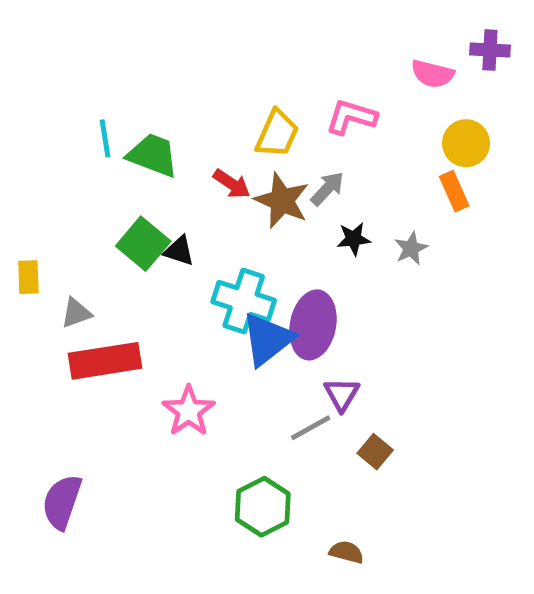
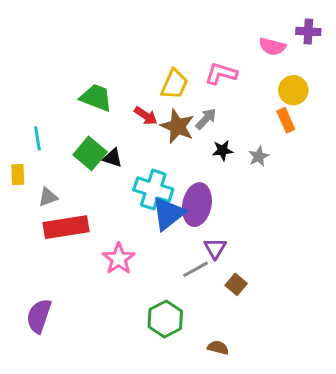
cyan line: (105, 138) -> (37, 138), moved

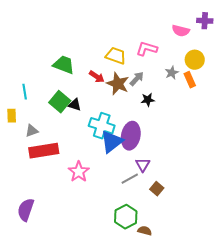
yellow trapezoid: (174, 84) -> (116, 56), turned -95
gray star: (259, 156) -> (172, 73), moved
green hexagon: (165, 319) -> (126, 217), moved

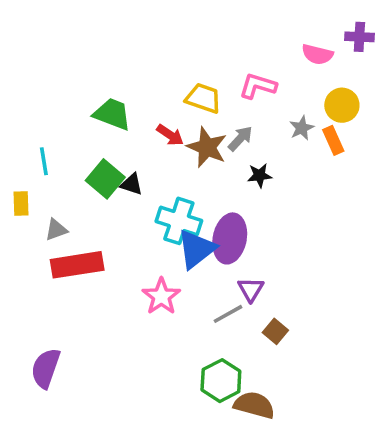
pink star: (79, 172) -> (161, 296), moved
brown semicircle: (145, 231) -> (254, 405), size x1.6

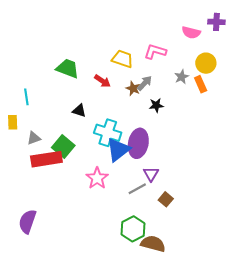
brown star: (207, 147) -> (133, 88), moved, size x0.6
green square: (105, 179) -> (63, 147), moved

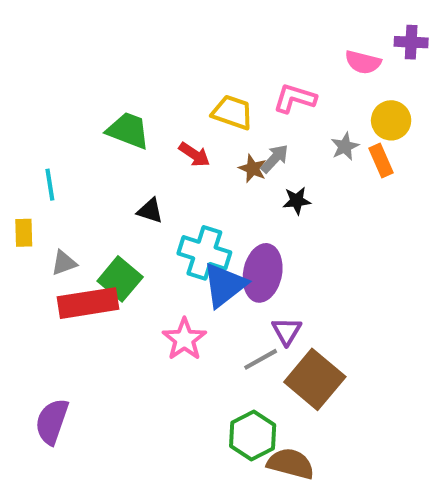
brown square: (166, 199) -> (315, 379), size x2.0

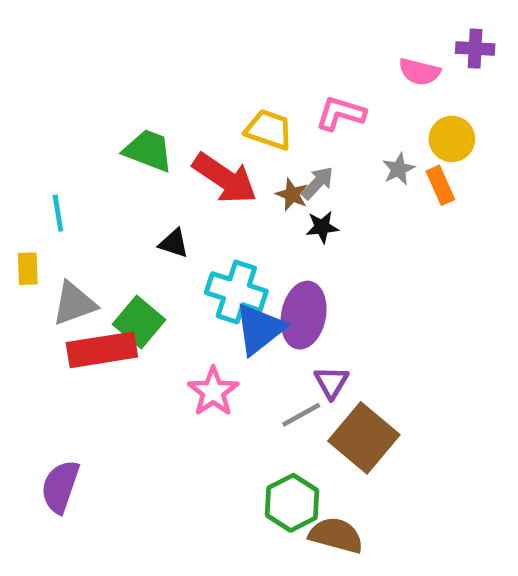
red arrow: (194, 155) -> (225, 178), size x1.8
black star: (297, 201) -> (322, 227), moved
gray triangle: (64, 263) -> (74, 303), size x1.5

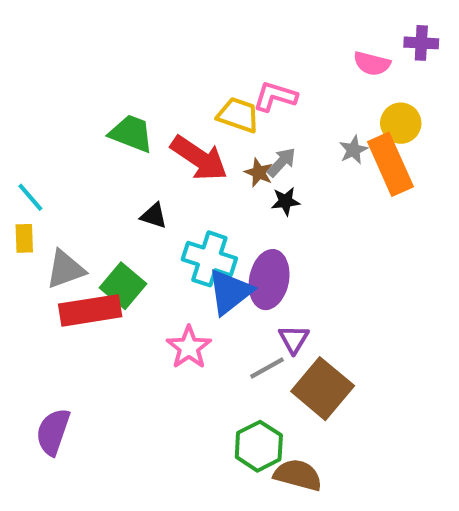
pink L-shape: (341, 113) -> (275, 96), moved
orange rectangle: (440, 185) -> (390, 164), size x1.8
cyan line: (58, 213) -> (30, 197), moved, turned -32

